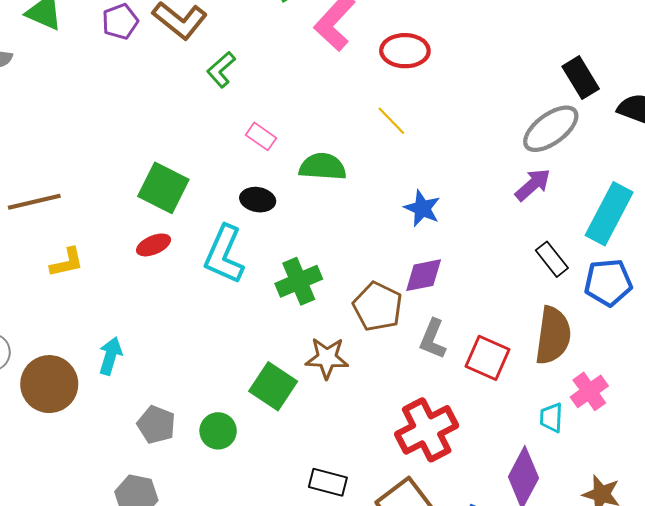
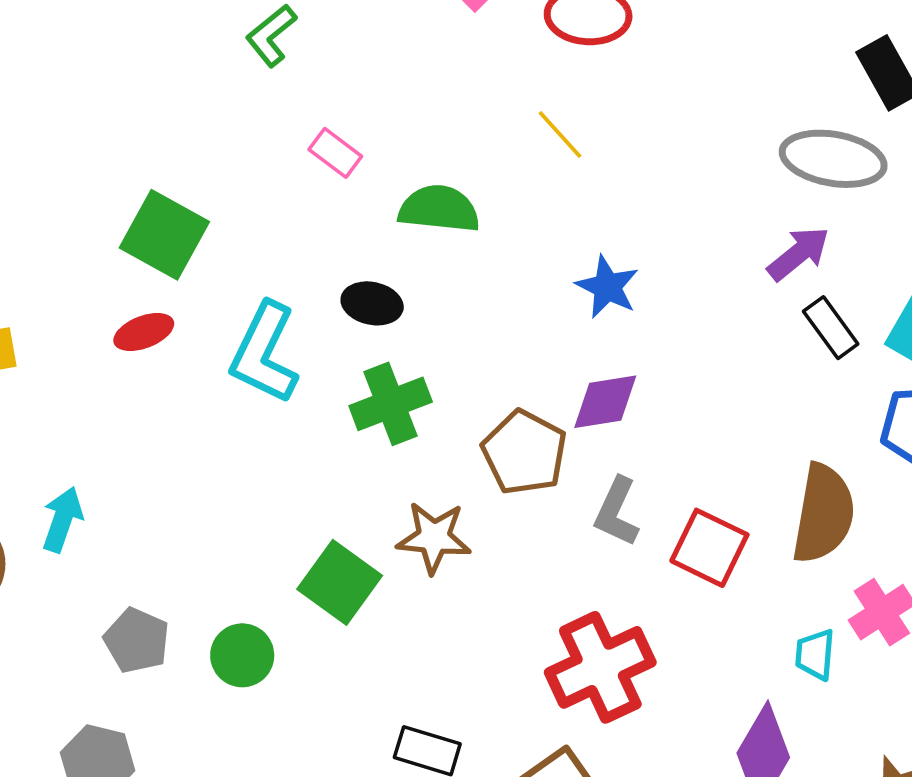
gray ellipse: (551, 129) -> (833, 159), turned 44
black ellipse: (258, 200) -> (372, 303), moved
black rectangle: (552, 259) -> (831, 328), moved

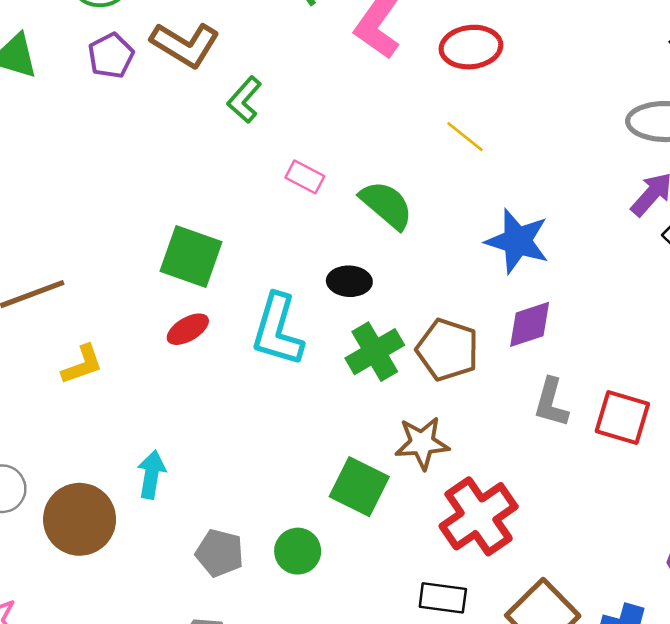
green semicircle: (439, 209) -> (386, 205), turned 44
blue star: (607, 287) -> (517, 241), size x1.4
brown pentagon: (524, 452) -> (448, 350), moved
red cross: (600, 667) -> (479, 516), moved

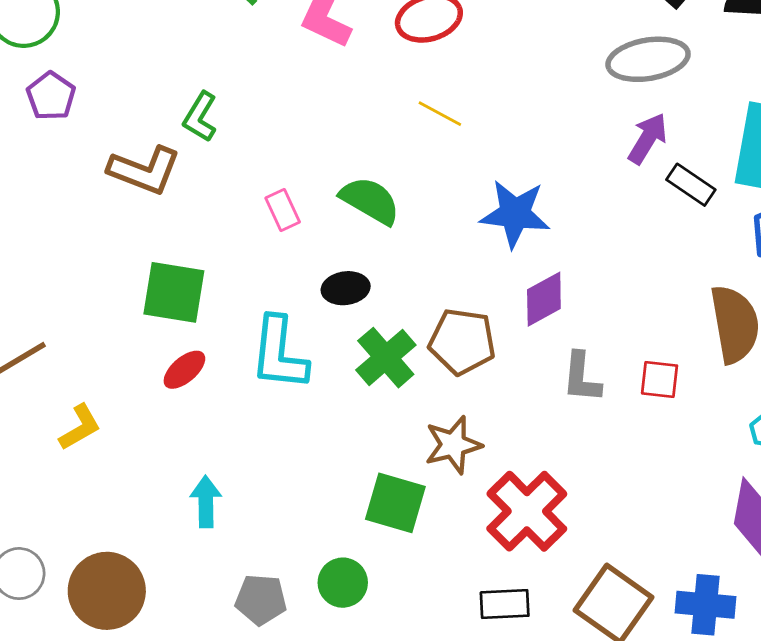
brown L-shape: (185, 45) -> (144, 170), moved
pink rectangle: (305, 177) -> (283, 210), moved, turned 48
red square: (622, 417) -> (660, 380), size x0.7
cyan arrow: (151, 474) -> (206, 502), moved

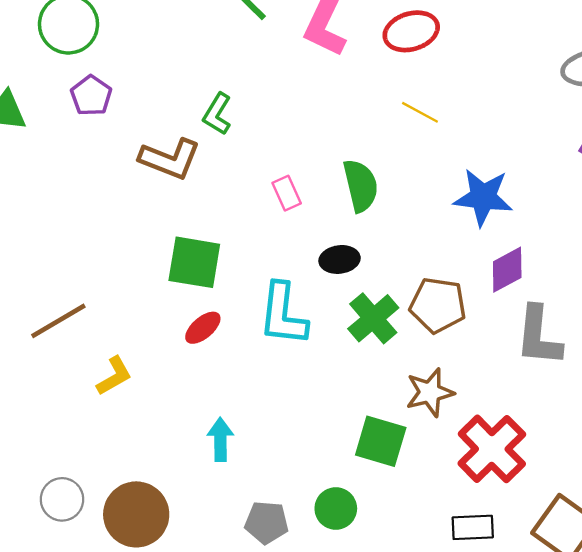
green semicircle: (370, 201) -> (361, 186), turned 46
gray L-shape: (581, 377) -> (539, 336), size x1.4

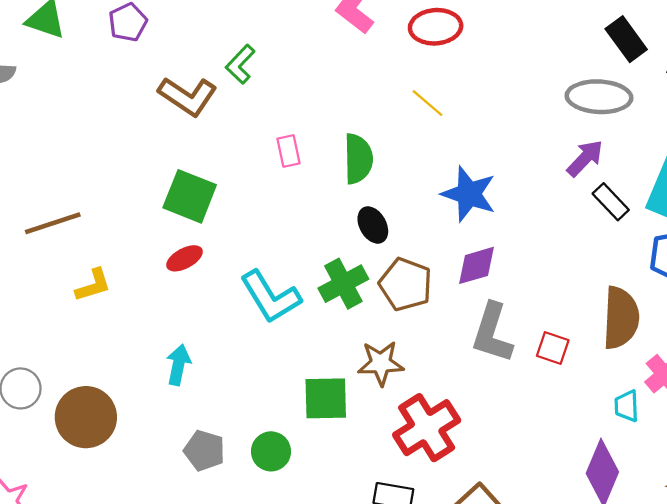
black ellipse: (340, 259) -> (373, 225), moved, turned 56
cyan L-shape: (283, 314) -> (271, 297), moved, turned -50
green square: (381, 441) -> (326, 398), turned -30

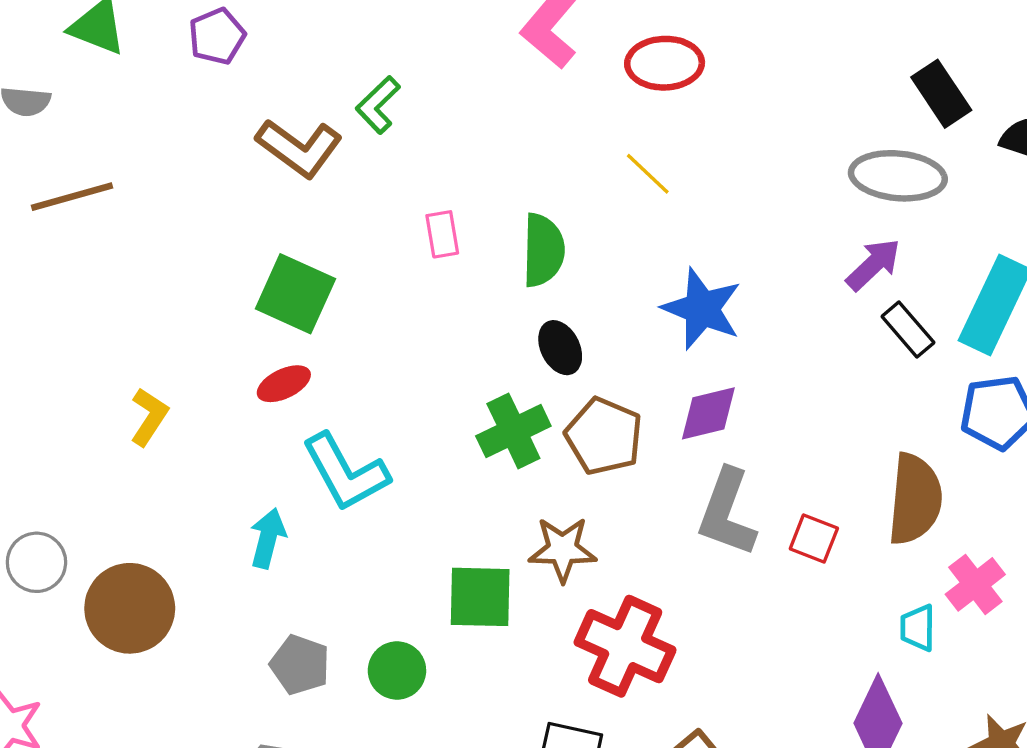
brown line: (53, 223) -> (72, 197), moved
yellow L-shape: (93, 285) -> (149, 417), turned -42
cyan L-shape: (271, 297) -> (345, 472), moved
red cross: (427, 428) -> (625, 646), turned -36

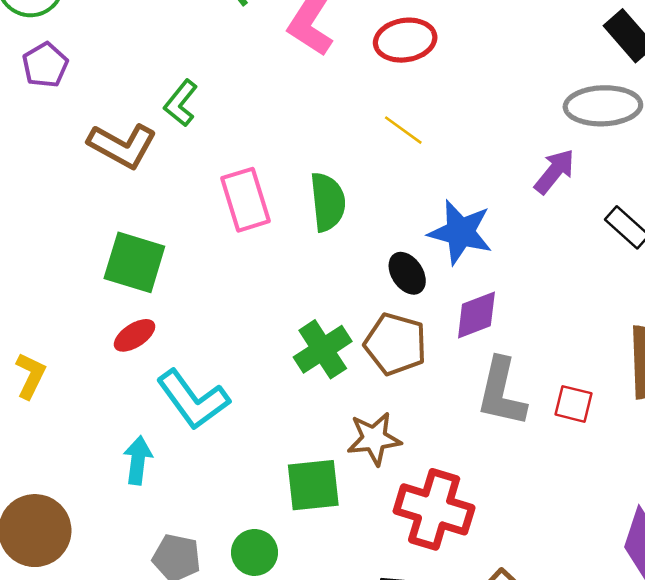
pink rectangle: (442, 234) -> (246, 200), size x1.6
purple arrow: (873, 265) -> (555, 171), moved
black ellipse: (560, 348) -> (407, 273), moved

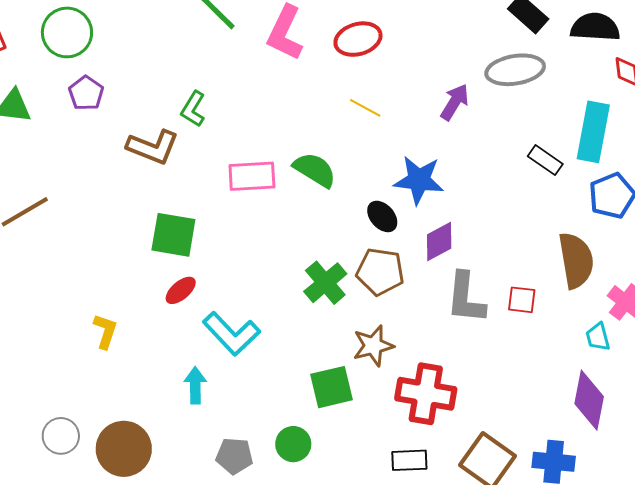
purple arrow: (555, 171) -> (455, 102), moved
pink rectangle: (246, 200) -> (252, 176), turned -69
green semicircle: (328, 202) -> (315, 170), turned -45

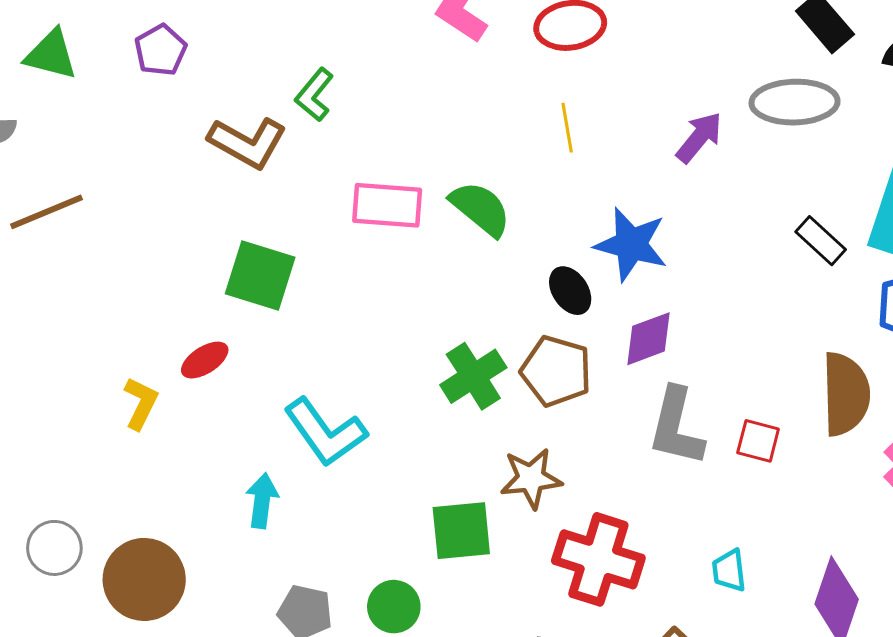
yellow line: (365, 108) -> (567, 128), turned 44
red ellipse: (181, 290) -> (205, 360), moved
cyan trapezoid: (598, 337) -> (729, 571), moved

